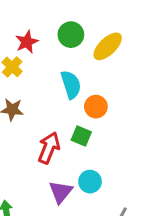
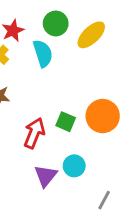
cyan semicircle: (71, 85) -> (43, 53), moved
orange circle: (96, 107) -> (103, 116), moved, size x1.5

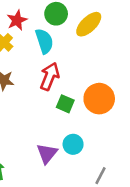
red arrow: (34, 133) -> (50, 76), moved

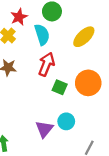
yellow ellipse: (89, 24) -> (84, 37), moved

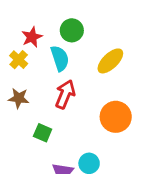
green square: (60, 87) -> (43, 133), moved

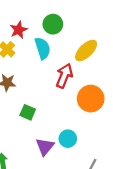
red arrow: (65, 94) -> (64, 76), moved

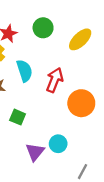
cyan semicircle: (43, 48) -> (25, 71), moved
yellow ellipse: (86, 51) -> (80, 39), moved

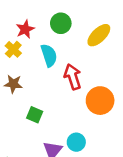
cyan semicircle: (25, 71) -> (49, 55), moved
red arrow: (55, 80) -> (73, 77), turned -40

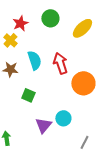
cyan semicircle: (49, 55) -> (34, 60), moved

